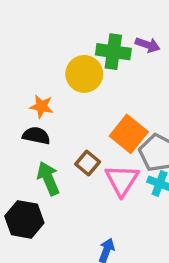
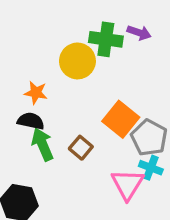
green arrow: (48, 178) -> (42, 144), moved
pink triangle: (122, 180) -> (127, 184), moved

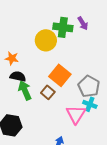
purple arrow: (139, 33) -> (83, 23), turned 40
orange star: (36, 93) -> (12, 58), moved
orange square: (121, 119) -> (60, 75), moved

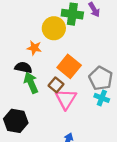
orange star: (12, 58) -> (34, 48), moved
pink triangle: (76, 114) -> (66, 99), moved

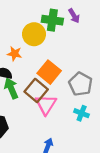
brown square: (56, 85) -> (36, 90), size x1.5
cyan cross: (102, 98) -> (82, 113), moved

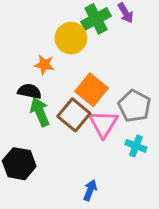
green cross: (52, 20) -> (96, 19), turned -36
pink triangle: (46, 105) -> (103, 124), moved

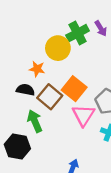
green arrow: (40, 112) -> (35, 121), moved
brown square: (74, 115) -> (50, 97), moved

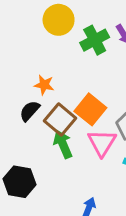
yellow circle: (58, 48) -> (59, 20), moved
black semicircle: (25, 90) -> (30, 111), turned -60
green arrow: (35, 121) -> (63, 144), moved

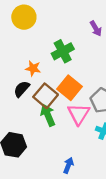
yellow circle: (59, 20) -> (24, 17), moved
green cross: (95, 40) -> (63, 51), moved

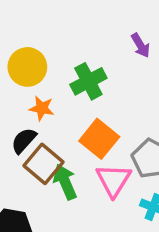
yellow circle: (24, 17) -> (27, 67), moved
brown square: (46, 96) -> (44, 164), moved

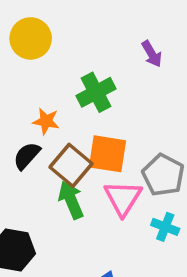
yellow circle: (27, 67) -> (31, 38), moved
orange square: (99, 139) -> (108, 154), turned -30
brown square: (44, 164) -> (71, 165), moved

